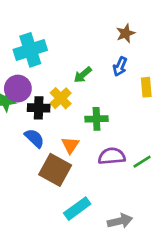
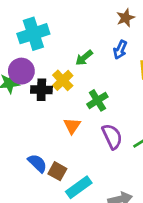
green cross: (97, 119) -> (97, 100), turned -30
blue semicircle: (34, 138) -> (37, 163), moved
purple semicircle: (112, 156) -> (112, 137), turned 70
brown square: (55, 170) -> (57, 171), moved, size x0.6

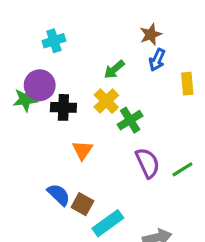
brown star: (126, 18) -> (151, 34), moved
cyan cross: (33, 34) -> (54, 41), size x0.6
yellow cross: (63, 80) -> (106, 101), moved
orange triangle: (72, 126) -> (82, 150), moved

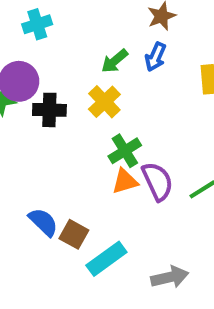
blue arrow: (157, 60) -> (155, 57), moved
green cross: (130, 120) -> (125, 151), moved
orange triangle: (82, 150) -> (125, 181), moved, turned 40

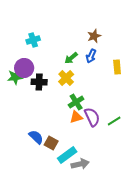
gray arrow: (170, 277) -> (80, 164), moved

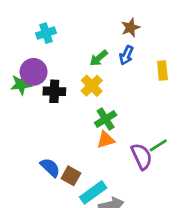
purple semicircle: (92, 117) -> (142, 156), moved

